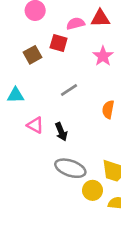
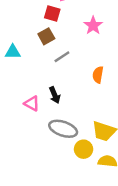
brown square: (33, 55) -> (46, 36), moved
cyan triangle: (16, 95) -> (13, 52), moved
pink triangle: (35, 125) -> (32, 104), moved

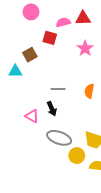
brown square: (46, 36) -> (30, 55), moved
gray line: (62, 57) -> (58, 89), moved, turned 32

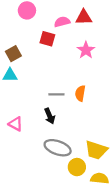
brown square: (30, 55) -> (13, 54), moved
orange semicircle: (89, 91) -> (80, 93), moved
pink triangle: (32, 116) -> (16, 124), moved

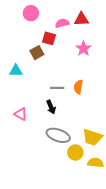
brown square: (13, 54) -> (37, 53), moved

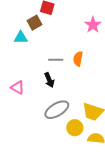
pink star: (83, 48) -> (93, 25), moved
cyan triangle: (16, 71) -> (21, 38), moved
gray ellipse: (58, 135) -> (57, 110), turned -50

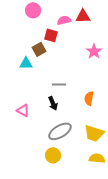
orange semicircle: (78, 59) -> (89, 98), moved
yellow circle: (75, 128) -> (53, 155), moved

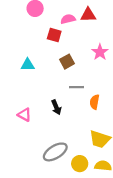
brown square: (39, 49) -> (67, 62), moved
gray line: (59, 84) -> (77, 87), moved
gray ellipse: (60, 131) -> (55, 152), moved
yellow circle: (53, 155) -> (80, 164), moved

